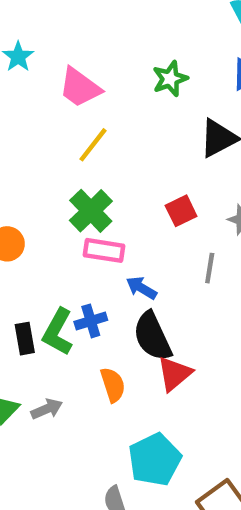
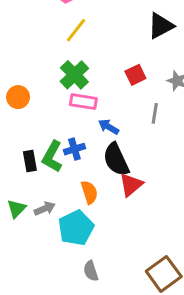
cyan pentagon: (155, 460) -> (76, 228), moved

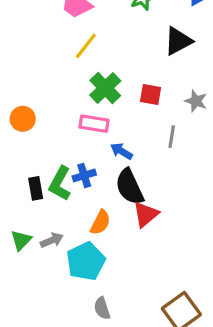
green cross: (74, 75) -> (105, 88), moved
red square: (135, 75) -> (151, 95), turned 36
orange semicircle: (89, 192) -> (100, 222), turned 45

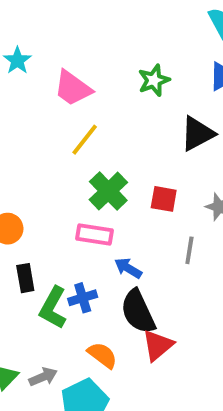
black rectangle: (36, 188) -> (25, 278), moved
orange semicircle: (100, 222) -> (102, 355), turned -80

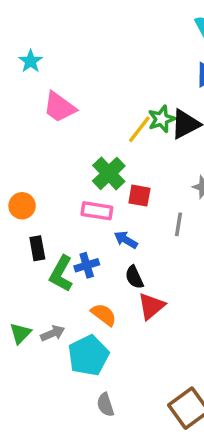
green star: (154, 80) -> (162, 119), moved
pink trapezoid: (73, 88) -> (59, 107), moved
yellow line: (85, 140) -> (139, 129), moved
red square: (164, 199) -> (139, 196), moved
black semicircle: (138, 312) -> (134, 277), size x0.6

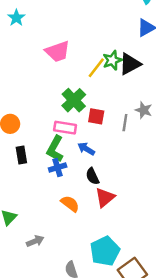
pink trapezoid: (59, 107) -> (58, 51), moved, turned -55
gray line: (179, 224) -> (125, 123), moved
green L-shape: (61, 274) -> (55, 149), moved
gray arrow: (53, 333) -> (35, 241), moved
cyan pentagon: (88, 355) -> (105, 251), moved

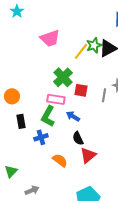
blue cross: (58, 168) -> (41, 137), moved

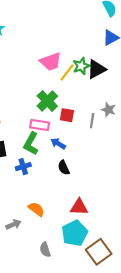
pink trapezoid: (50, 38) -> (51, 62), moved
red triangle: (88, 155) -> (79, 207), moved, turned 42
orange semicircle: (60, 160) -> (36, 209), moved

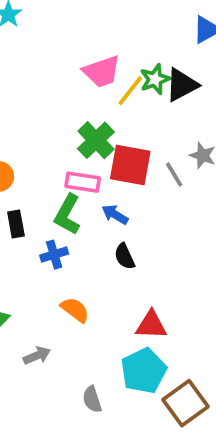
red square: (67, 115) -> (130, 165), size x1.6
gray line: (92, 121) -> (174, 175), turned -40
orange semicircle: (36, 209) -> (75, 310), moved

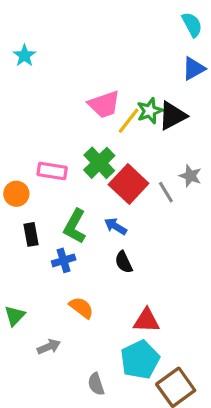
red square: (130, 165) -> (129, 184), turned 33
pink rectangle: (83, 182) -> (52, 171), moved

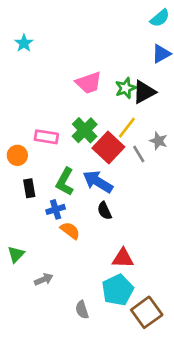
cyan semicircle: (192, 25) -> (160, 18), turned 78
yellow line: (129, 121) -> (127, 128), moved
blue arrow: (116, 226) -> (98, 182), size x1.6
orange semicircle: (81, 308) -> (70, 231), moved

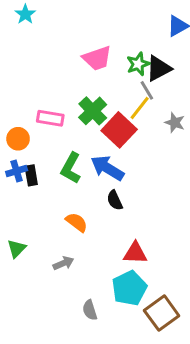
gray line: (139, 154) -> (147, 90), moved
blue cross: (56, 209) -> (17, 171), moved
gray arrow: (44, 279) -> (63, 263), moved

